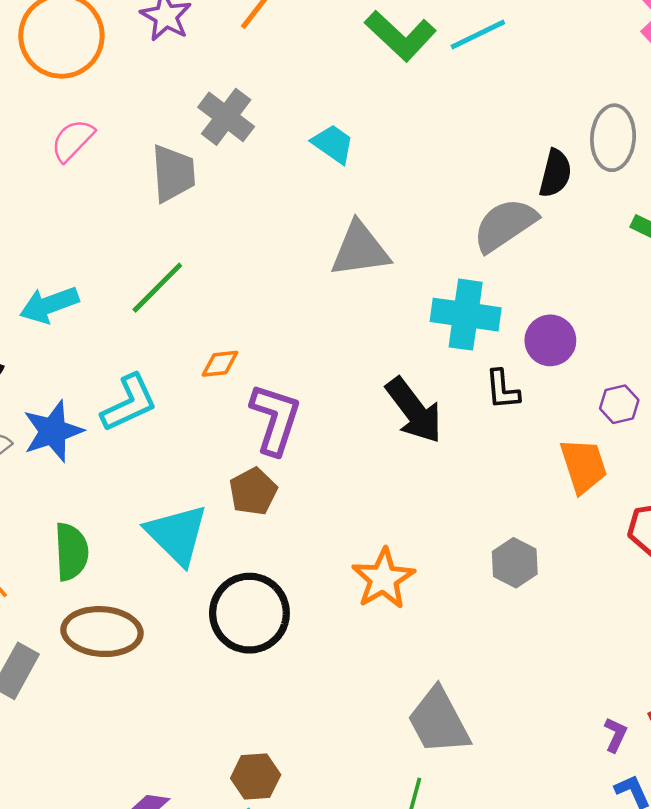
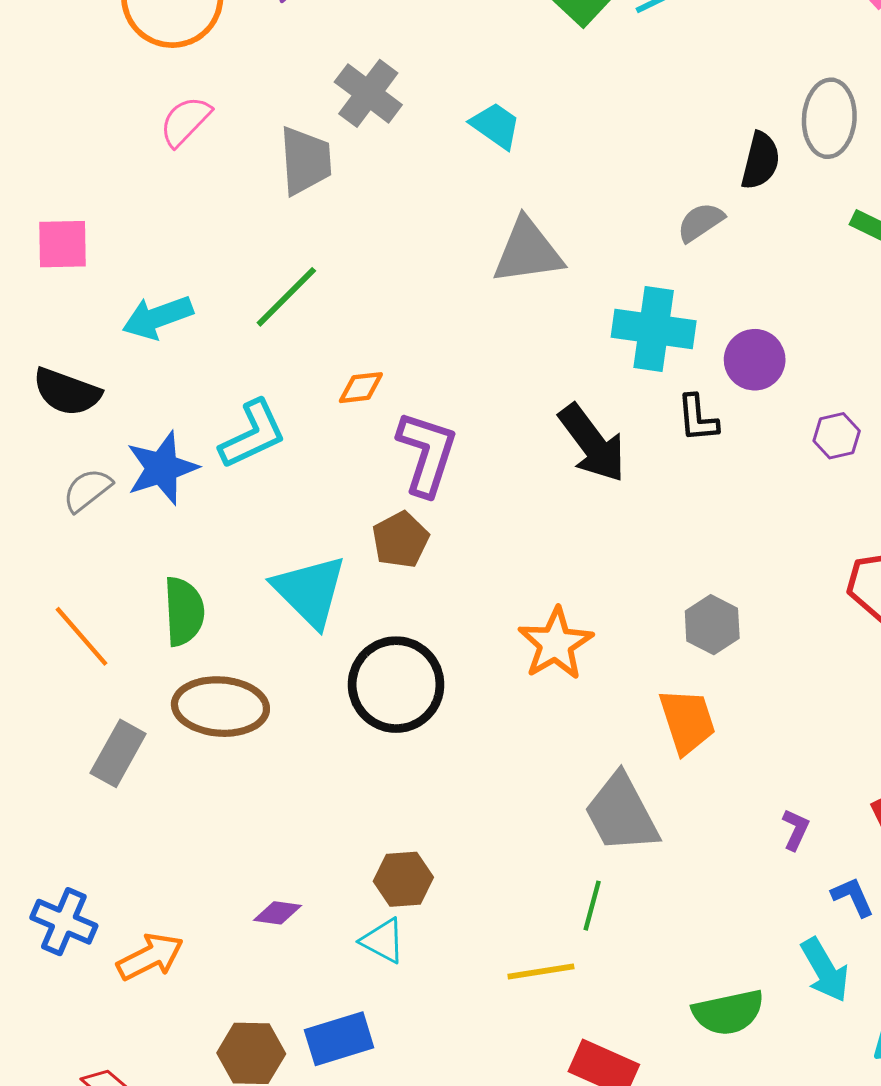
gray semicircle: (505, 225) -> (700, 222), size x0.6
orange trapezoid: (584, 466) -> (687, 721), moved
purple L-shape: (615, 735) -> (796, 829), moved

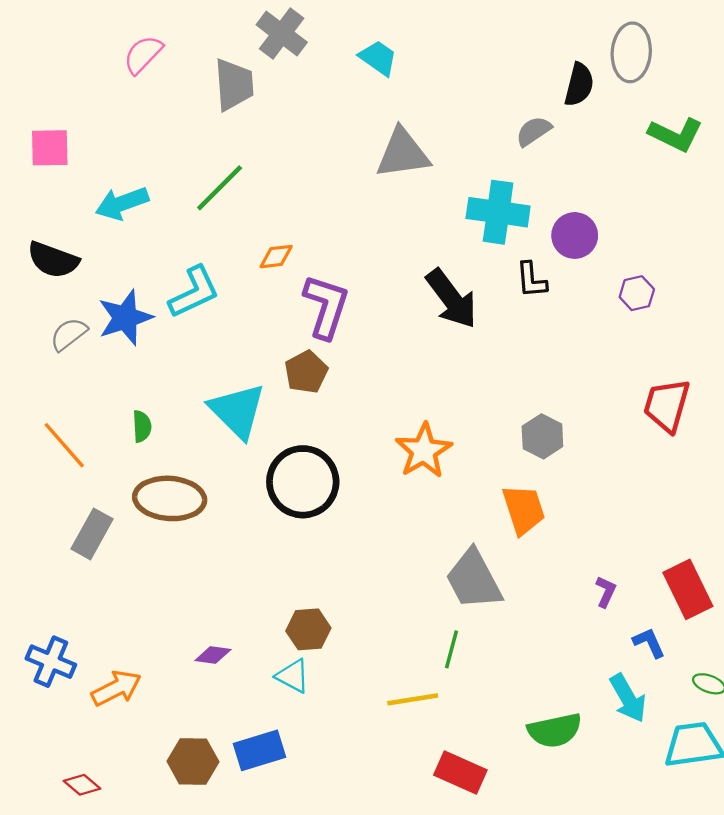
green semicircle: (184, 611) -> (142, 426), size x0.6

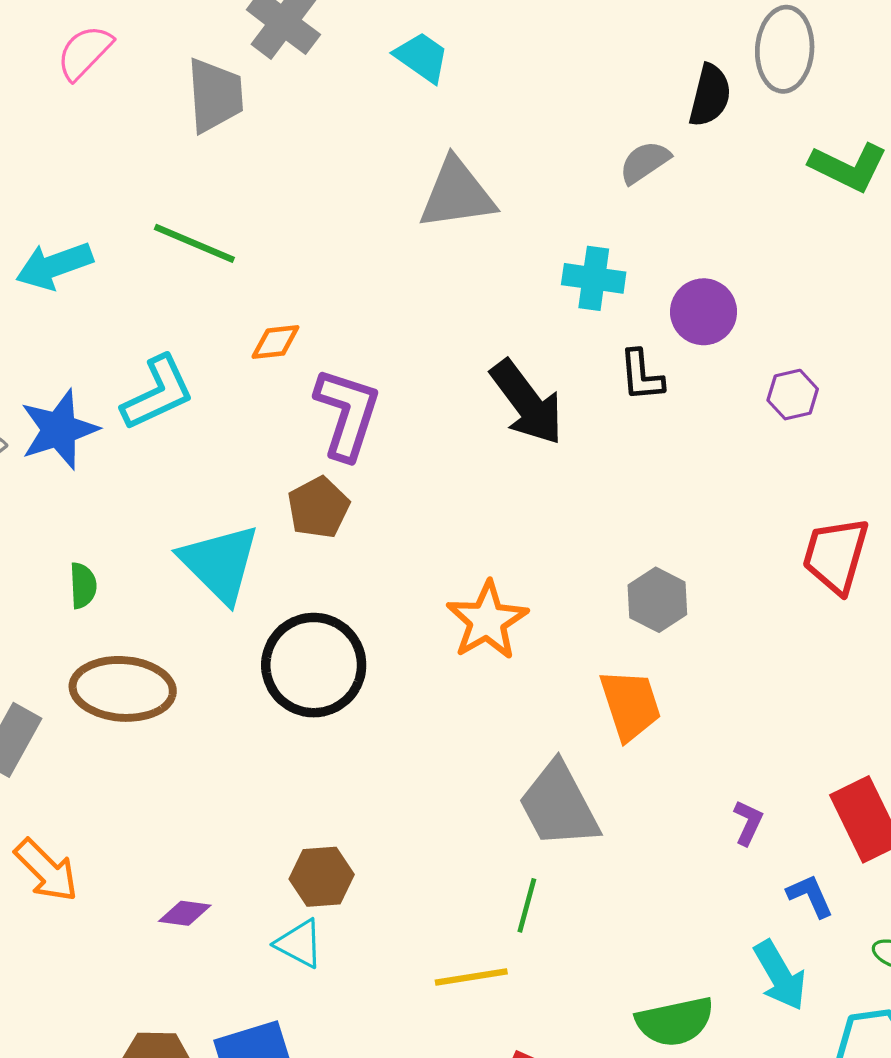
green line: (220, 188) -> (194, 243), turned 68
cyan cross: (498, 212) -> (594, 278), size x0.7
orange arrow: (116, 688) -> (46, 870), moved, turned 72

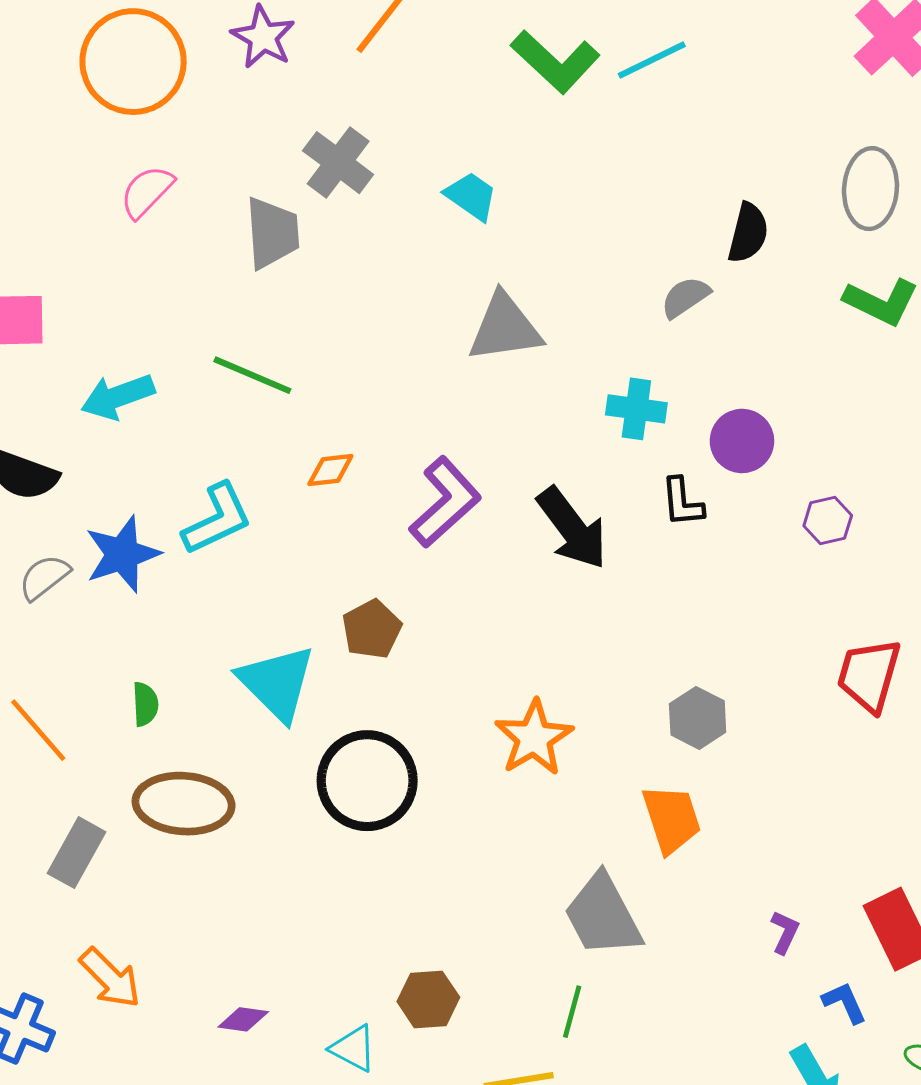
gray ellipse: (785, 49) -> (870, 189), moved
purple L-shape: (347, 414) -> (445, 502), moved, turned 30
brown hexagon: (322, 877) -> (428, 999), moved

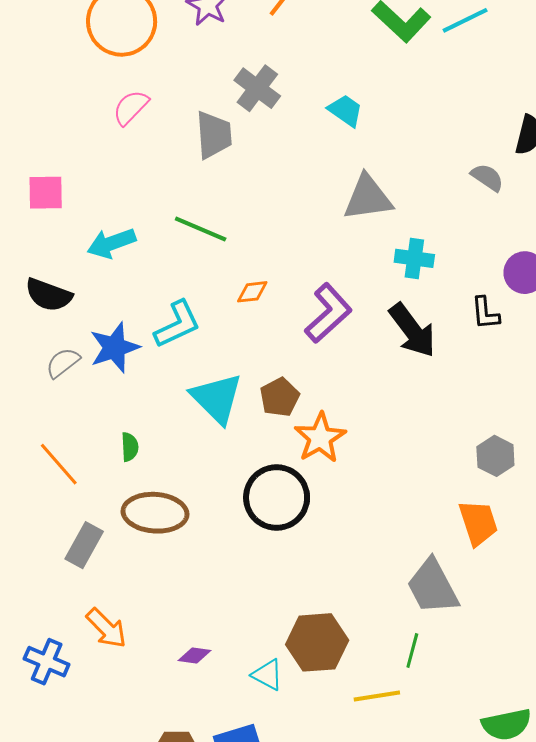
gray semicircle: (685, 297) -> (487, 177), turned 68
cyan cross: (636, 409) -> (414, 258), moved
cyan triangle: (277, 683) -> (217, 398), moved
orange star: (534, 738) -> (320, 438), moved
brown hexagon: (428, 999) -> (317, 642), size x1.5

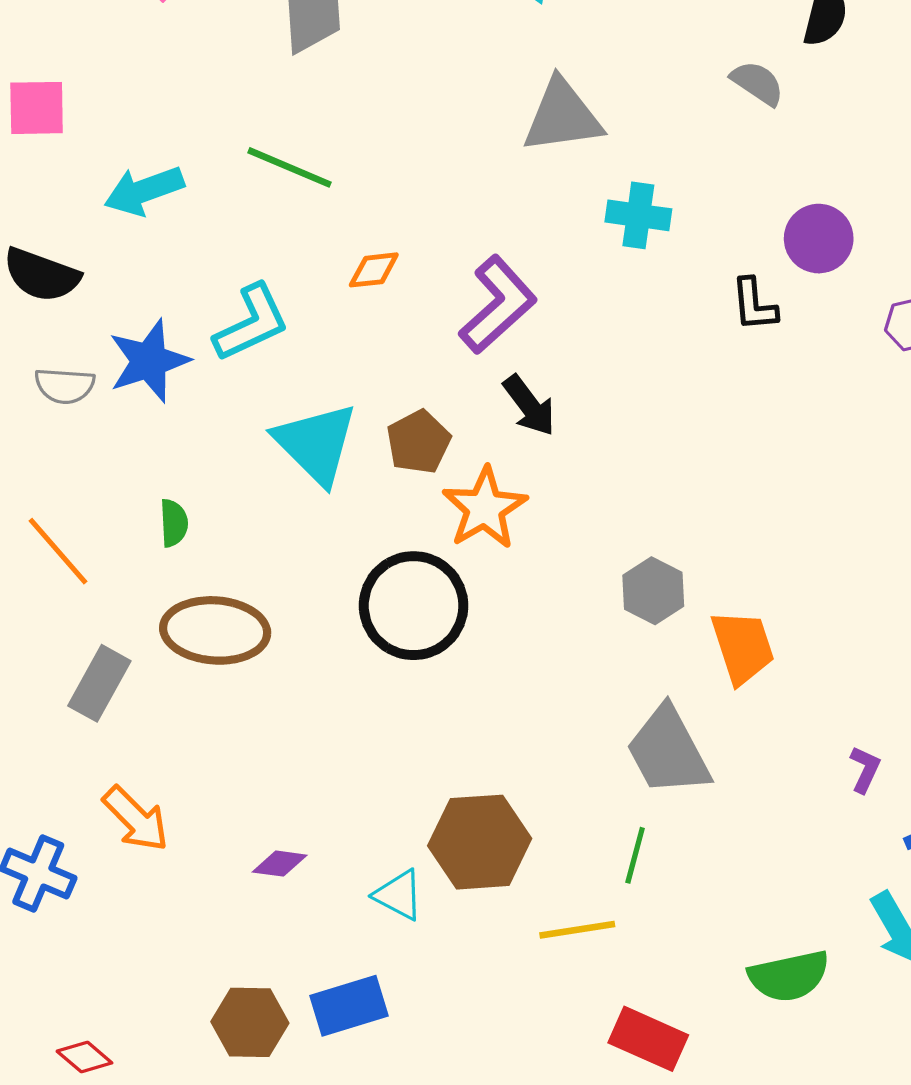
black arrow: (412, 330) -> (529, 406), moved, size x0.7
gray semicircle: (63, 363) -> (65, 386), turned -138
gray hexagon: (495, 456) -> (653, 591), moved

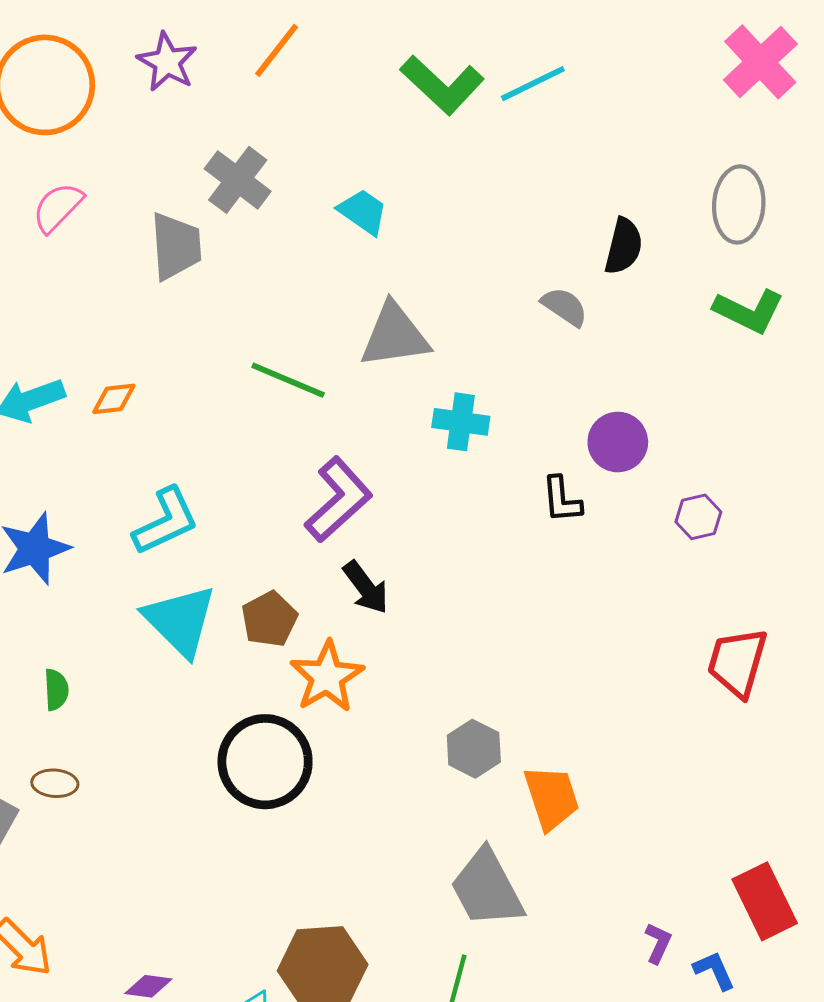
green line: (290, 167) -> (288, 380), moved
orange diamond: (374, 270) -> (114, 399), moved
cyan L-shape: (251, 323) -> (166, 521), moved
brown ellipse: (215, 630) -> (55, 783), moved, size x0.5
purple L-shape: (865, 769) -> (658, 943), moved

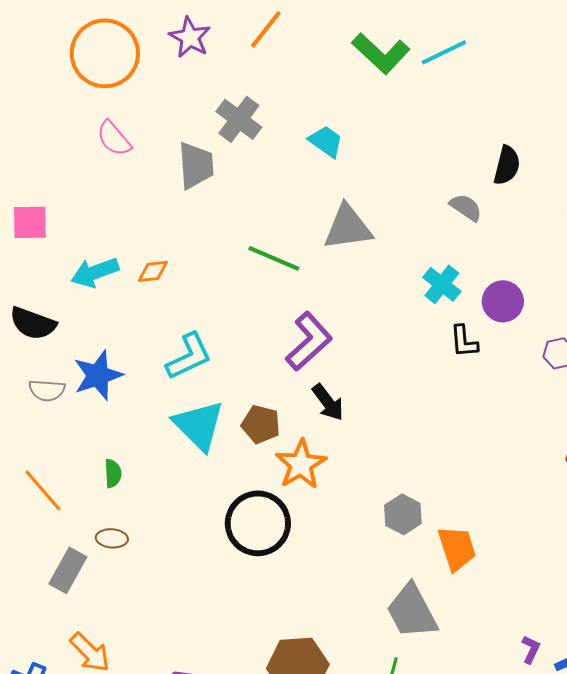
pink semicircle: (58, 207) -> (114, 138), turned -84
cyan cross: (461, 422) -> (442, 284), moved, turned 30
brown pentagon: (269, 619) -> (261, 424), turned -30

